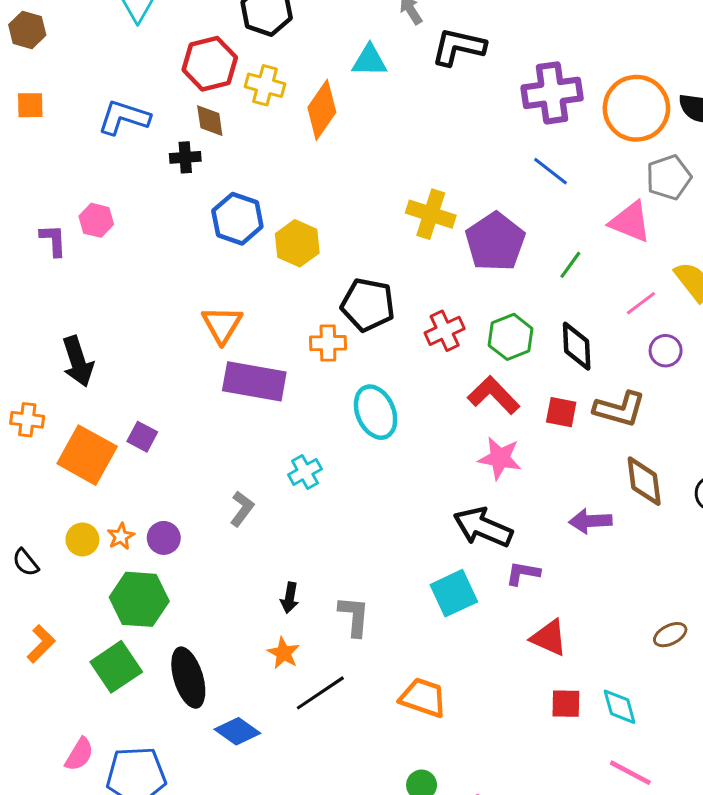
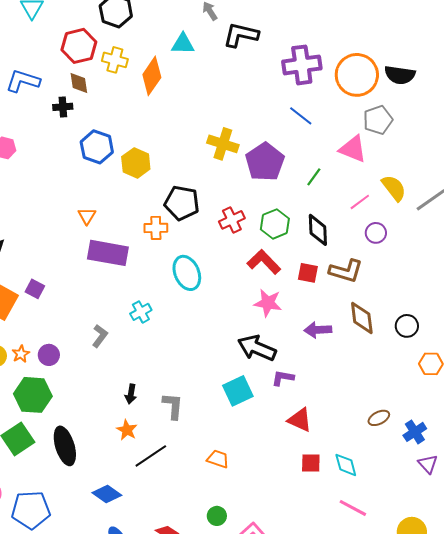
orange triangle: (222, 325) -> (87, 216), size x0.7
purple arrow: (590, 521) -> (318, 330), moved
orange trapezoid: (423, 698) -> (218, 459), size x0.7
blue diamond: (237, 731) -> (107, 494), moved

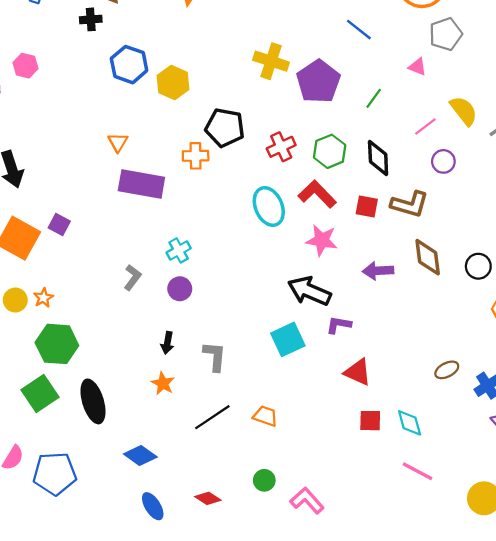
pink triangle: (353, 149) -> (417, 67), size x0.6
cyan ellipse: (187, 273) -> (269, 207), moved
purple circle: (49, 355) -> (180, 289), moved
black line: (151, 456) -> (212, 417), moved

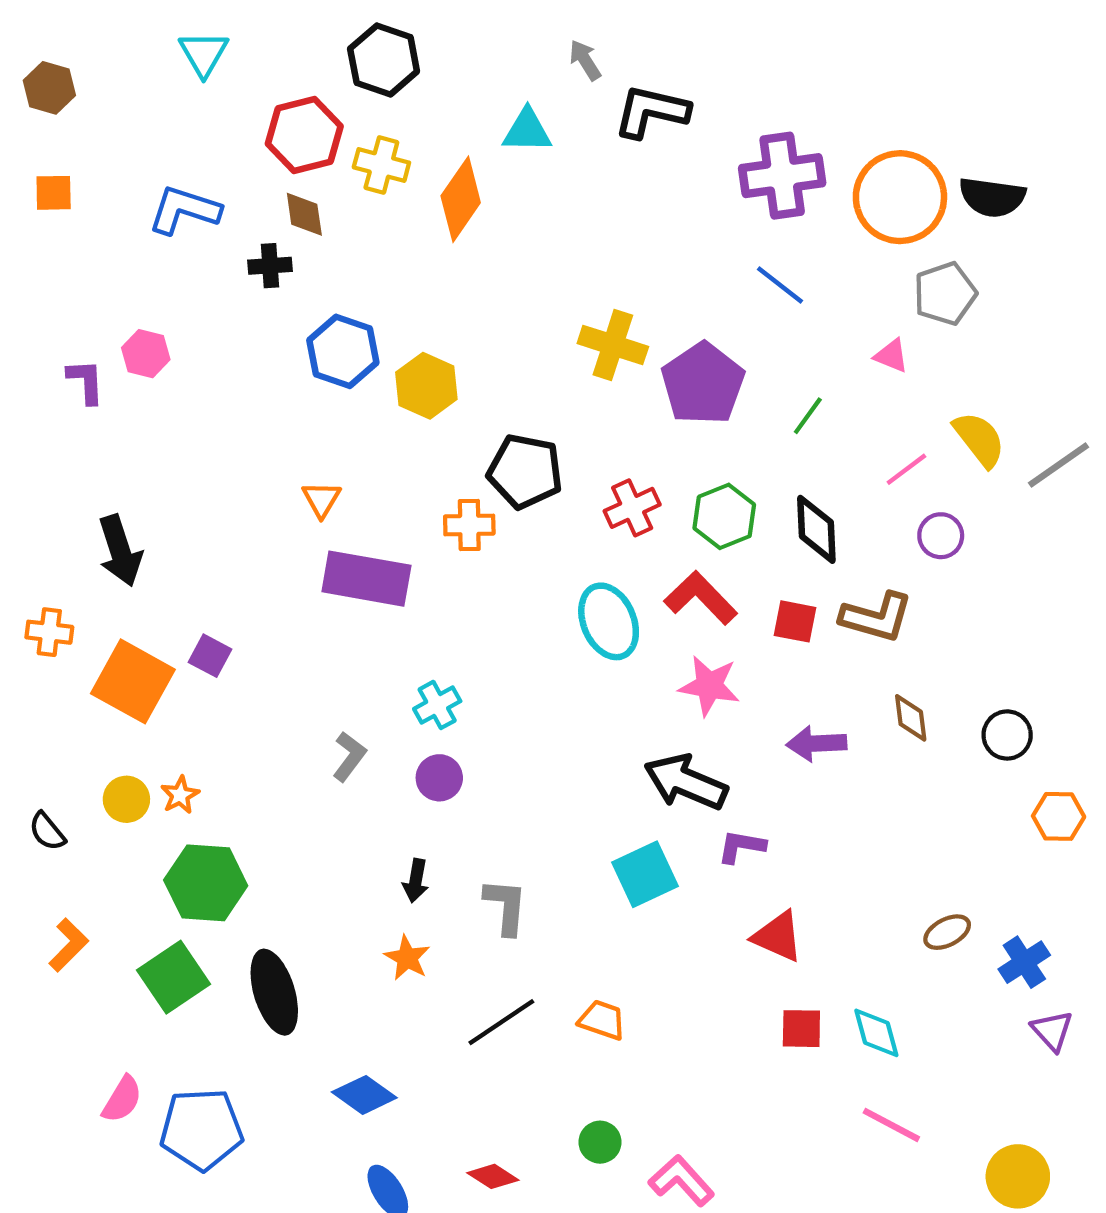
brown diamond: (428, 257) -> (911, 718), size x0.7

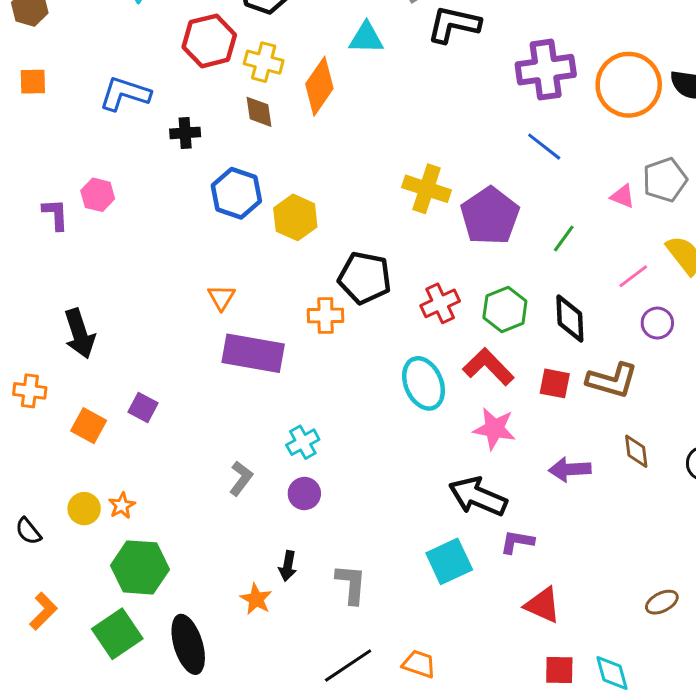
brown diamond: (304, 214) -> (259, 112), moved
gray pentagon: (945, 294) -> (665, 180), moved
orange square: (133, 681) -> (89, 426), size x0.6
orange star: (407, 958) -> (256, 599), moved

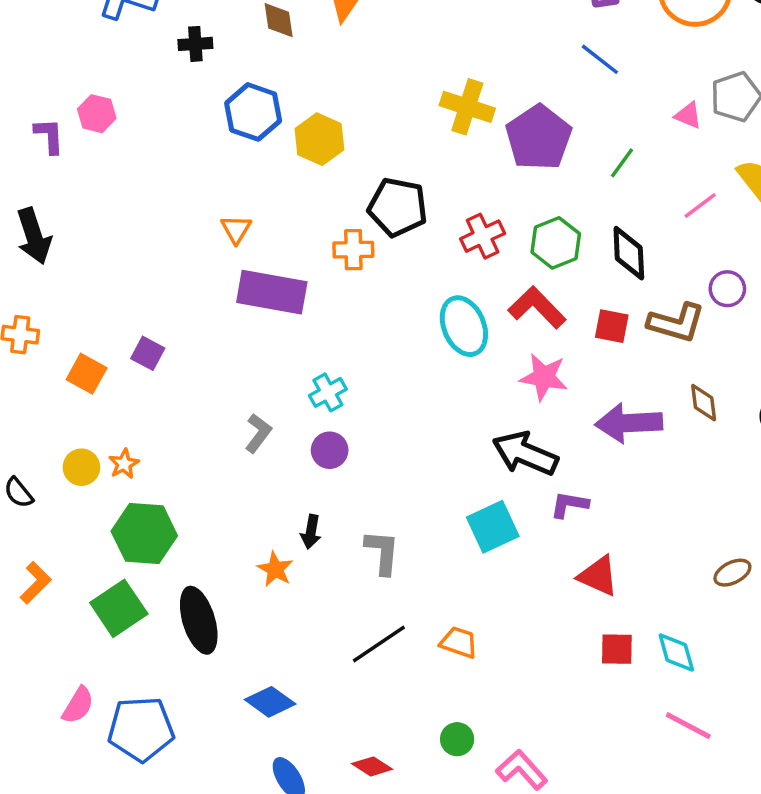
purple circle: (657, 323) -> (727, 289), moved
black arrow: (80, 334) -> (34, 236), moved
purple arrow: (570, 469) -> (629, 423), size x1.4

